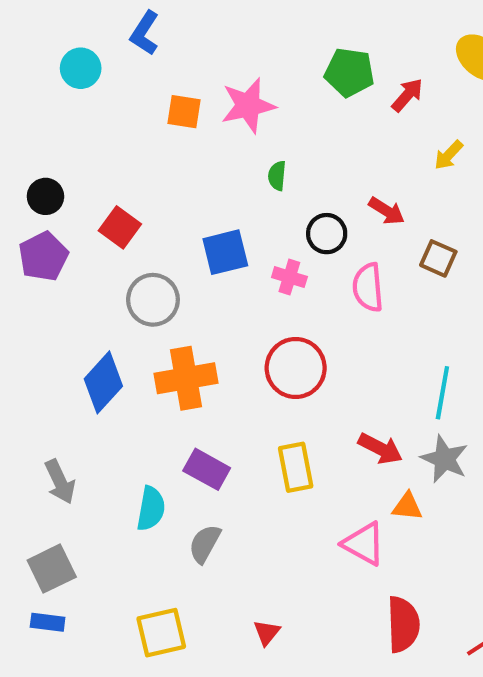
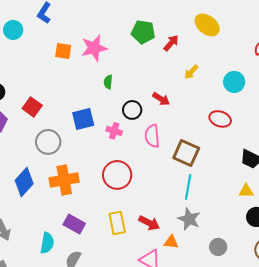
brown square: (438, 258) -> (186, 153), moved, size x1.5
red arrow: (380, 449) -> (149, 223), moved

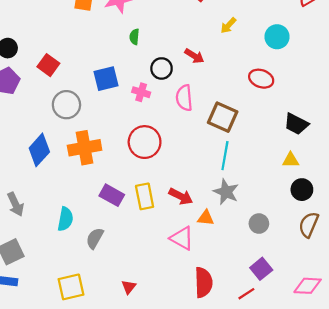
purple rectangle: (74, 224) -> (112, 195), moved

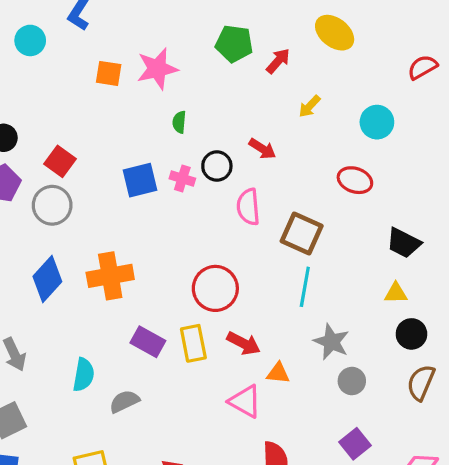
pink cross: (141, 92) -> (182, 179), moved
gray circle: (66, 105) -> (52, 205), moved
red circle: (145, 142) -> (215, 288), moved
gray star: (226, 192) -> (331, 342), moved
gray semicircle: (95, 238) -> (124, 401), turned 35

